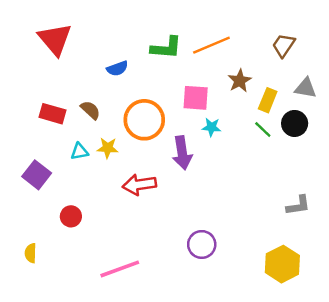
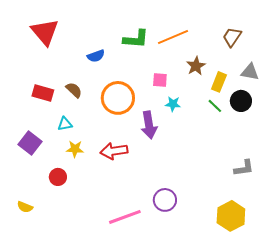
pink square: (196, 98) -> (160, 80), size x0.7
yellow star: (108, 148) -> (75, 149), moved
yellow semicircle: (31, 253) -> (25, 207), turned -70
pink line: (120, 269) -> (125, 217), moved

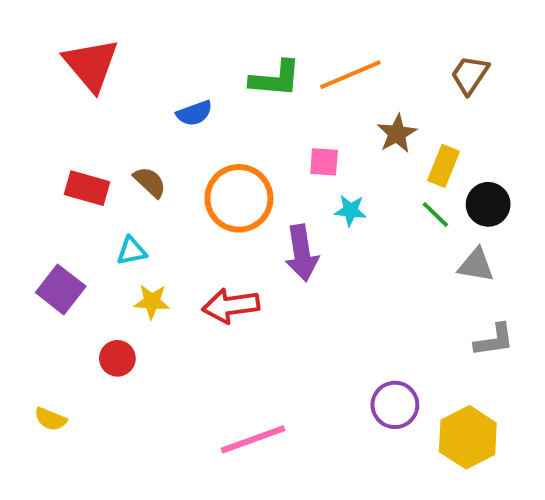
gray triangle: (250, 72) -> (476, 265), moved
purple circle: (165, 200) -> (395, 405), moved

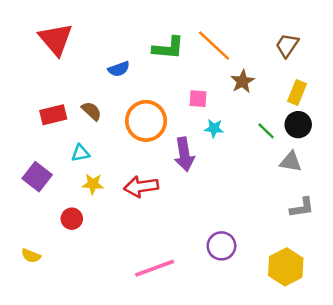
orange line: (350, 75) -> (214, 45), turned 66
yellow rectangle: (444, 166) -> (297, 92), moved
red rectangle: (87, 188) -> (53, 115), turned -30
purple circle: (395, 405) -> (221, 246), moved

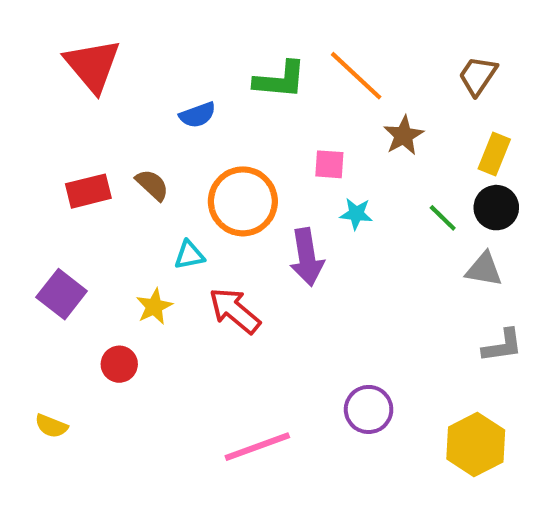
cyan triangle: (80, 153) -> (189, 255), moved
yellow star: (93, 184) -> (154, 306), turned -30
red arrow: (141, 186) -> (235, 311), turned 48

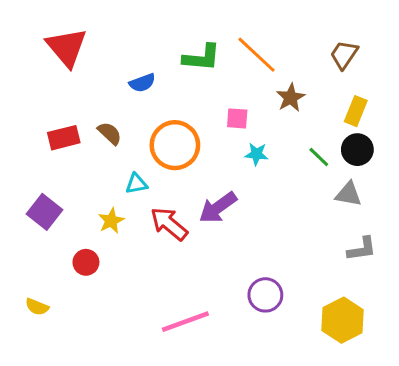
purple arrow: (307, 257) -> (218, 207), moved, turned 63

